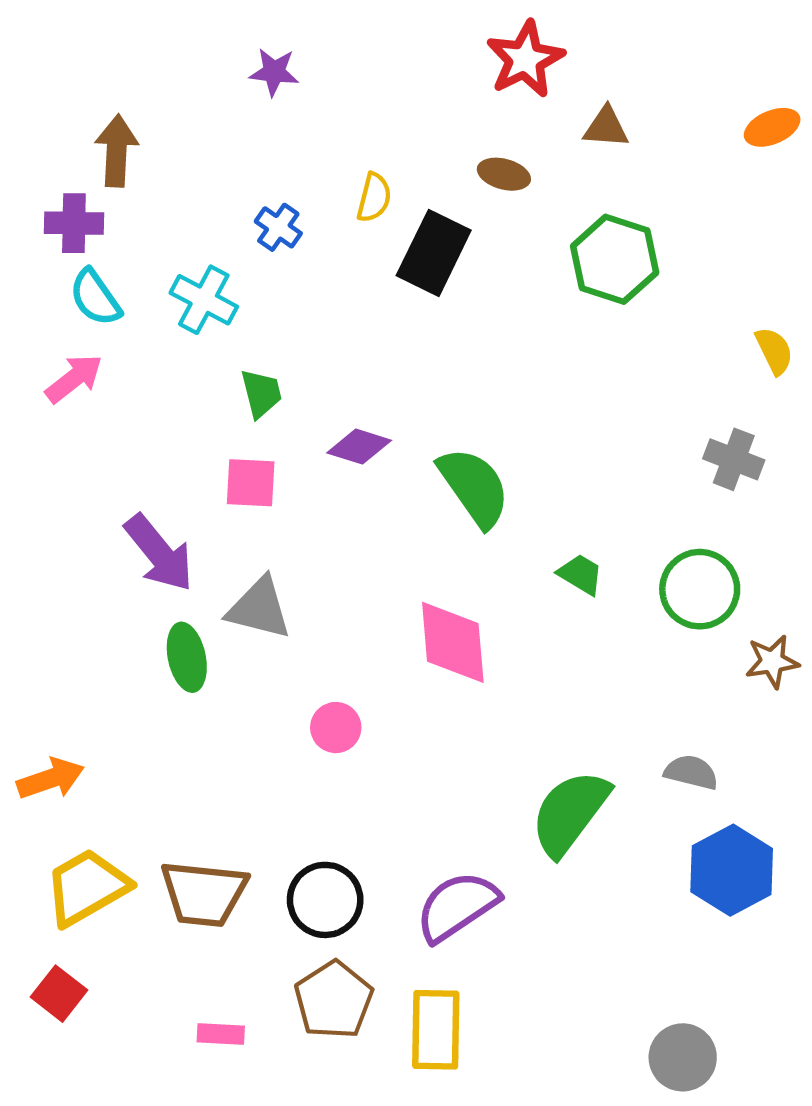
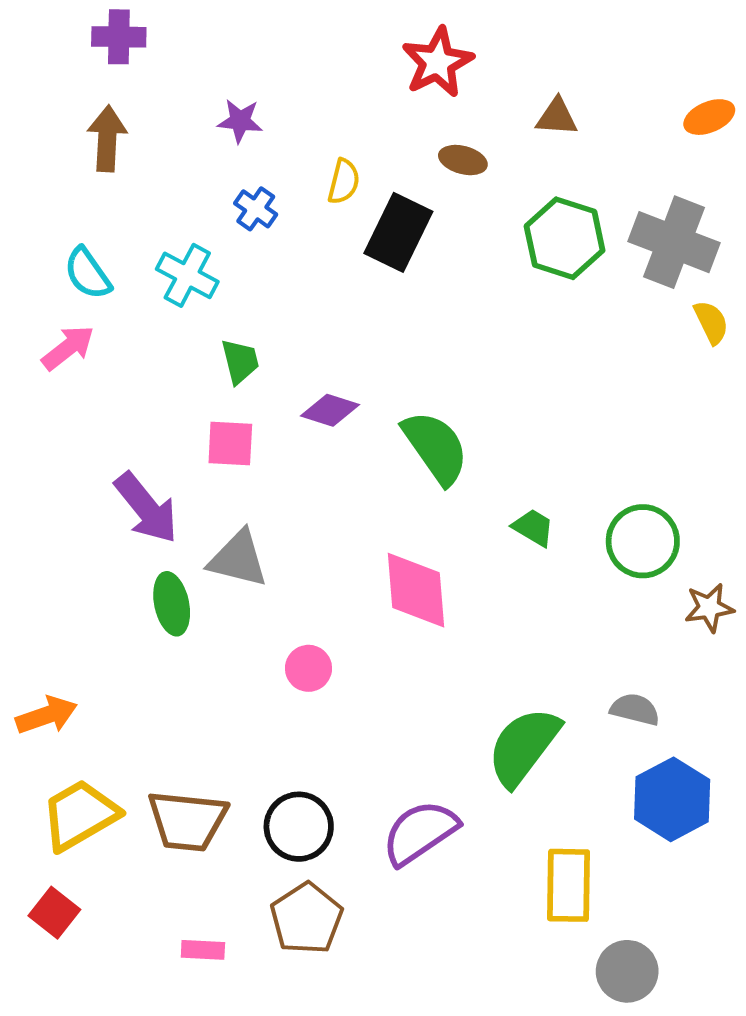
red star: (525, 59) -> (438, 62), moved
purple star: (274, 72) -> (240, 121), moved
purple cross: (74, 223) -> (119, 37), moved
gray cross: (734, 459) -> (674, 242), moved, size x1.6
yellow rectangle: (436, 1030) -> (568, 885), moved

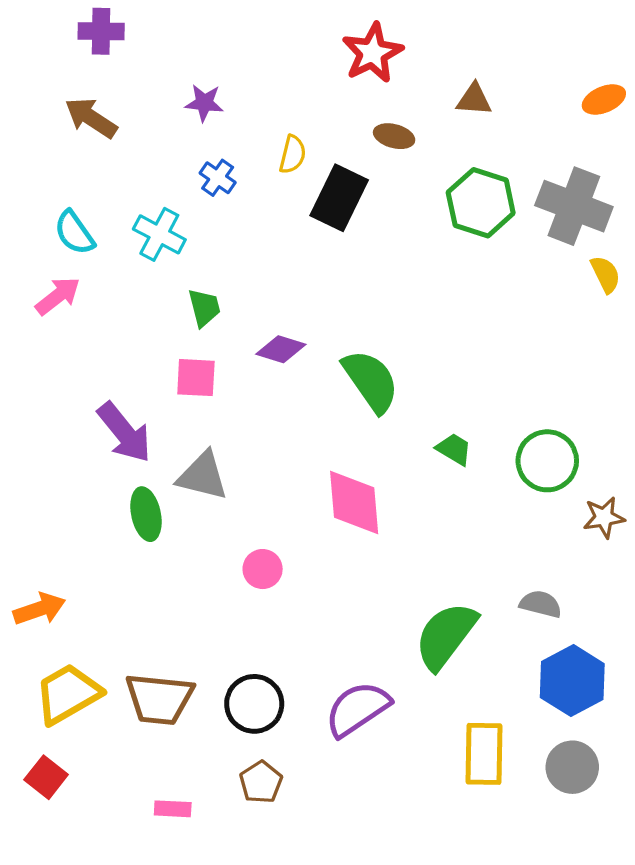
brown arrow: (107, 139) -> (91, 118), turned -60
brown pentagon: (307, 919) -> (261, 782), size x0.7
gray circle: (627, 971) -> (572, 767), moved

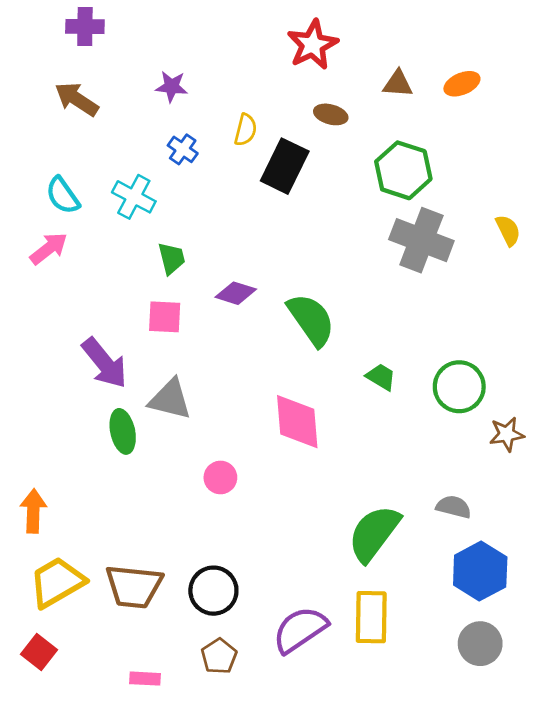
orange ellipse: (604, 100) -> (462, 84), moved
gray cross: (574, 206) -> (421, 240), moved
orange arrow: (39, 609) -> (33, 511), turned -69
purple semicircle: (357, 709) -> (300, 630), moved
yellow rectangle: (484, 754) -> (371, 617), moved

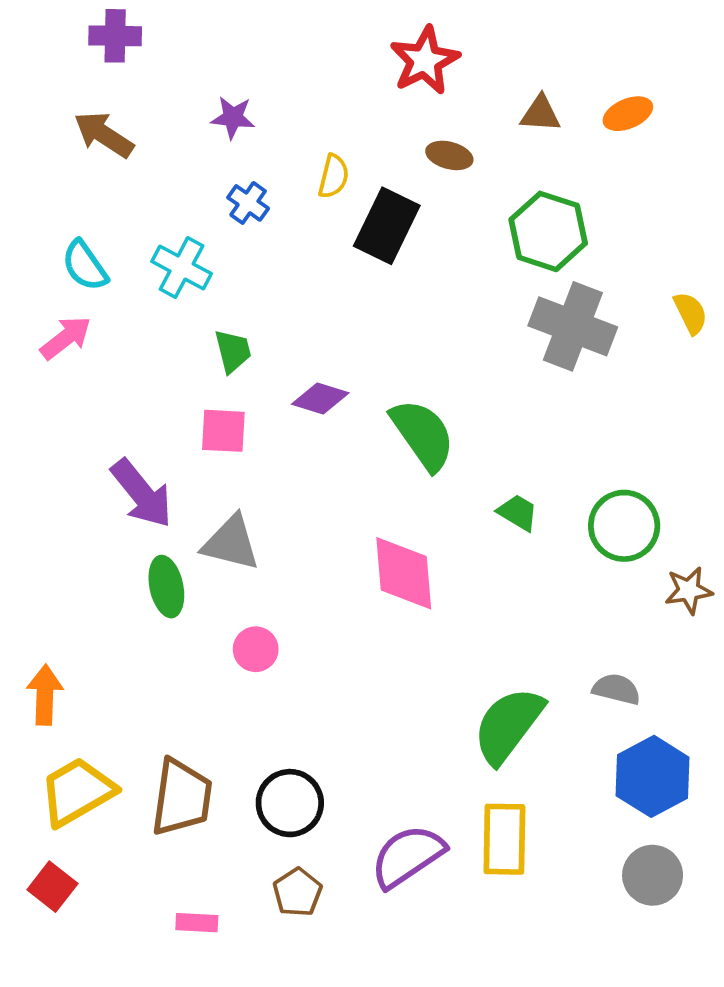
pink circle: (220, 477) -> (256, 649), moved
brown trapezoid: (134, 586) -> (182, 797), turned -88

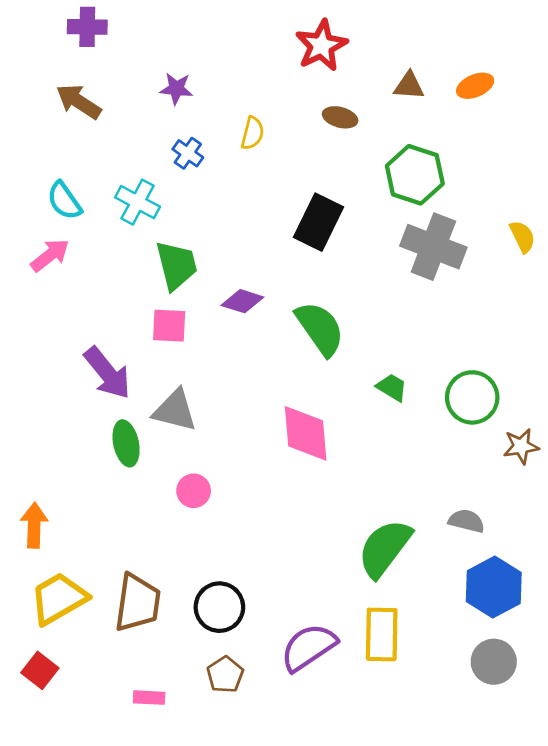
black rectangle: (387, 226) -> (319, 222), moved
green trapezoid: (233, 351) -> (176, 265), size x1.5

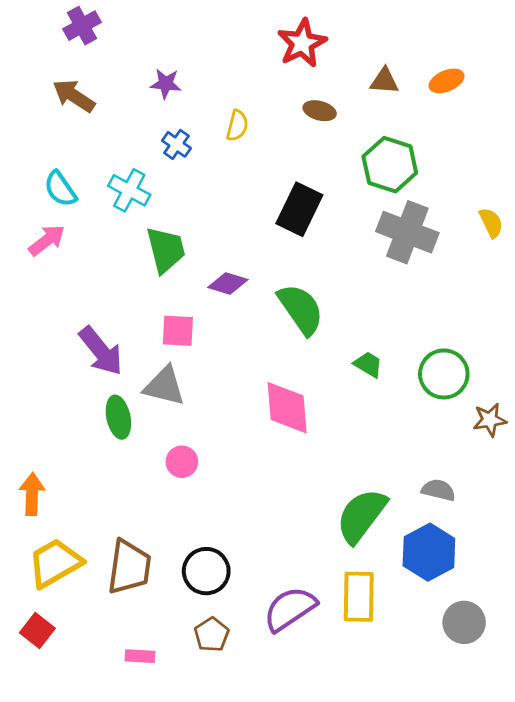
purple cross: (87, 27) -> (82, 26), turned -30
pink square: (169, 326) -> (178, 331), moved
blue hexagon: (494, 587) -> (429, 552), moved

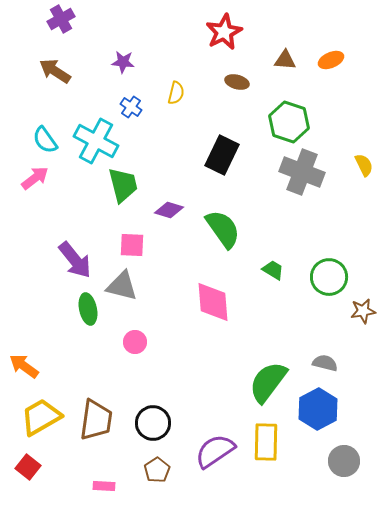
cyan cross: (129, 190) -> (96, 141), size x1.4
orange arrow: (32, 494) -> (24, 366), turned -56

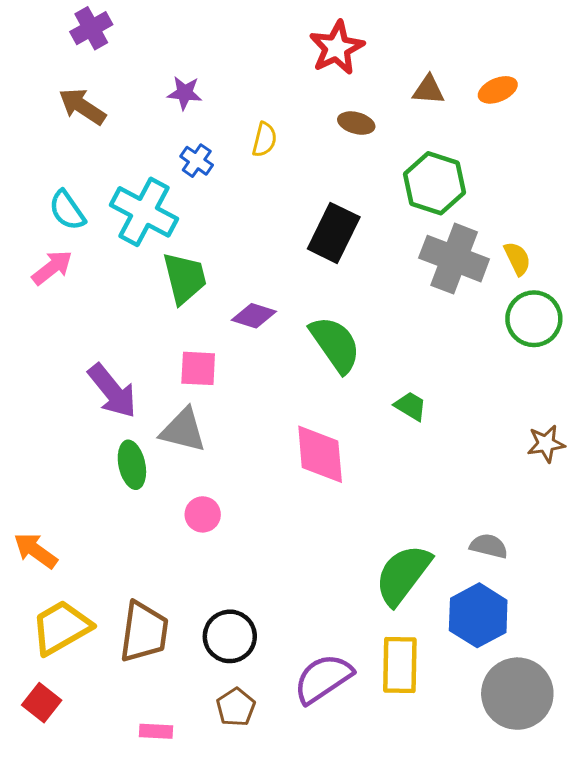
yellow semicircle: (364, 165) -> (517, 259), moved
green circle: (329, 277) -> (534, 319), moved
brown star: (363, 311) -> (546, 444), moved
gray circle: (344, 461) -> (517, 694), size x1.5

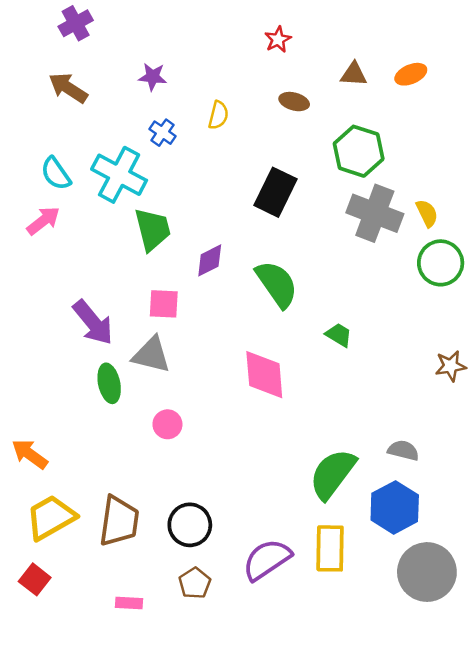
red star: (337, 48) -> (278, 39), size x0.6
purple diamond: (254, 316) -> (210, 260), turned -44

